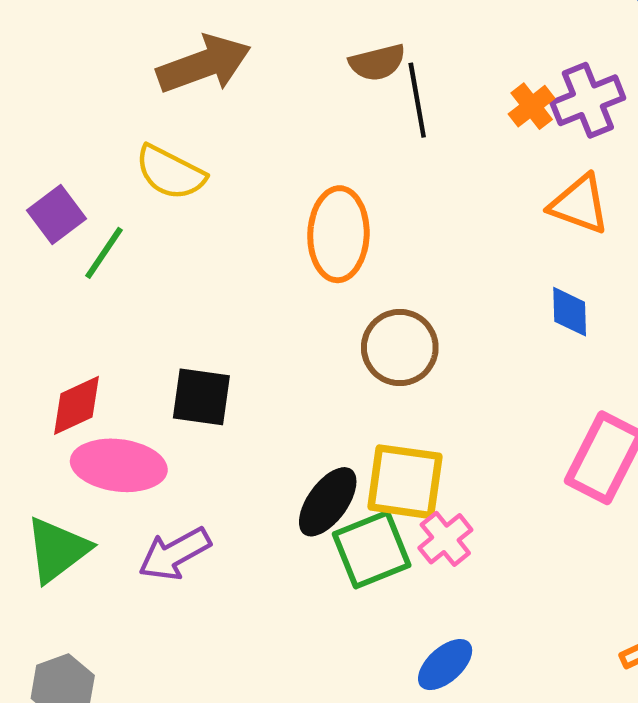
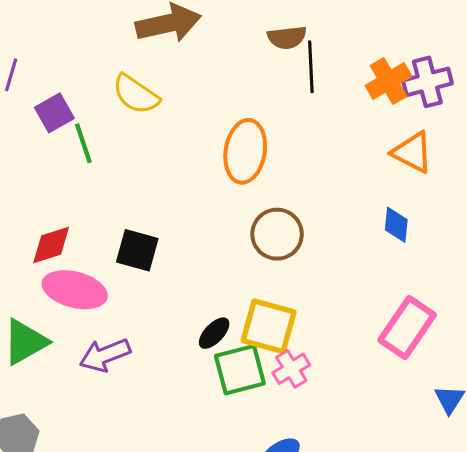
orange cross: (532, 106) -> (388, 81), size x1.4
green line: (104, 253) -> (83, 143), turned -60
black ellipse: (328, 502) -> (214, 333), size x0.7

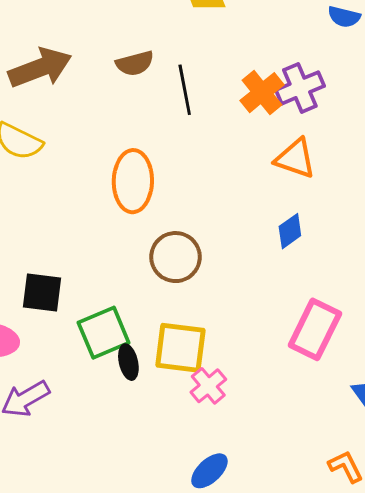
brown semicircle: (287, 37) -> (135, 63), moved
blue diamond: (396, 225) -> (290, 231), turned 57
black ellipse: (214, 333) -> (128, 362), turned -48
green square: (240, 370) -> (104, 333), moved

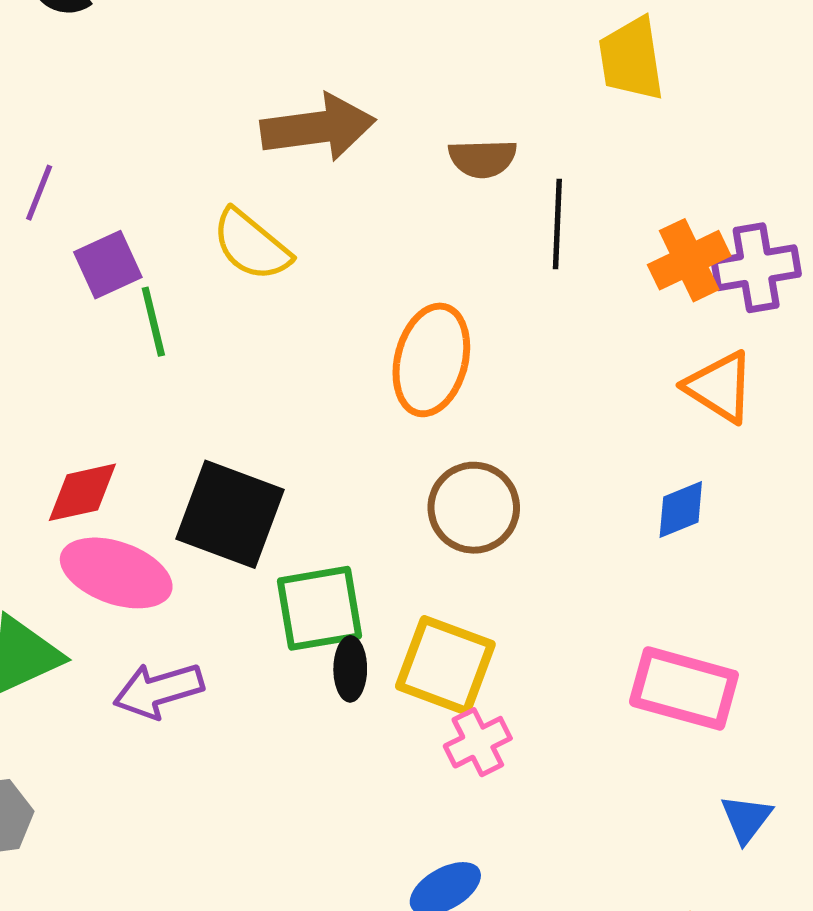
black square: (42, 292) -> (230, 514), size x1.4
pink rectangle: (315, 329) -> (684, 688), turned 66

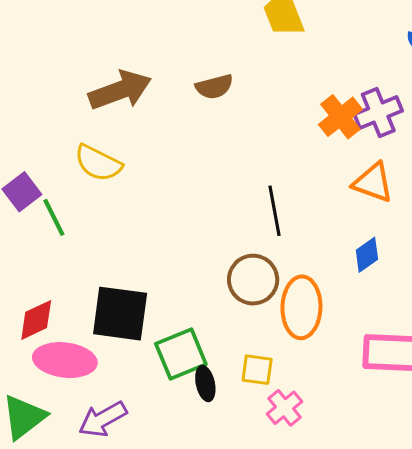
black line: (557, 224) -> (275, 211), moved
orange ellipse: (431, 360) -> (301, 307), moved
yellow square: (445, 665) -> (257, 370), size x0.6

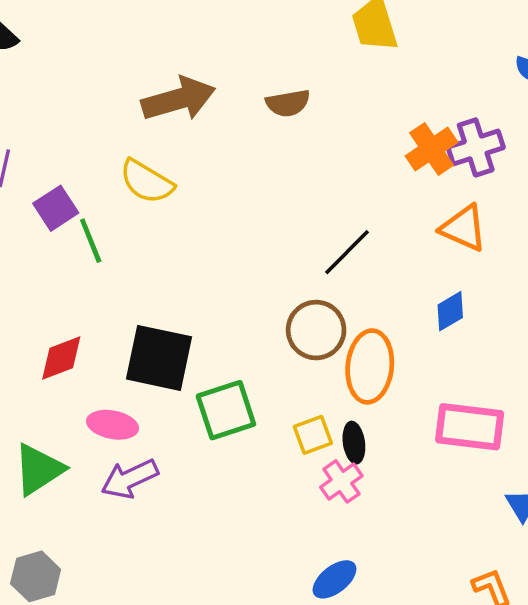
black line: (275, 211) -> (347, 252), turned 51
pink ellipse: (65, 360) -> (113, 425), moved, size x0.7
yellow square: (257, 370) -> (313, 435), turned -32
black ellipse: (205, 384) -> (354, 443), moved

